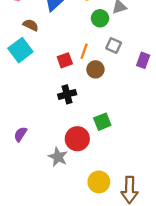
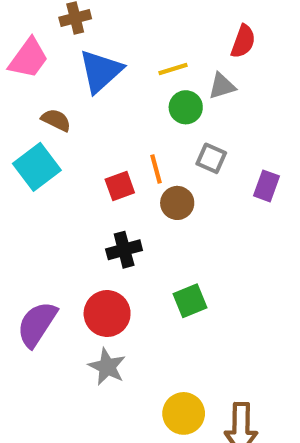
orange line: (84, 51) -> (156, 169), turned -35
purple semicircle: (20, 134) -> (37, 324), size x1.6
red circle: (77, 139) -> (107, 314), moved

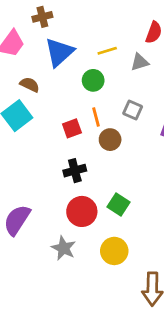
green circle: (186, 107) -> (93, 80), moved
green square: (190, 301) -> (118, 204), turned -35
red circle: (107, 314) -> (82, 211), moved
yellow circle: (184, 413) -> (114, 251), moved

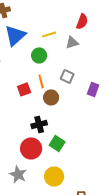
black cross: (75, 171) -> (39, 124), moved

